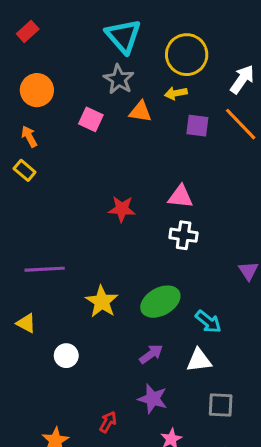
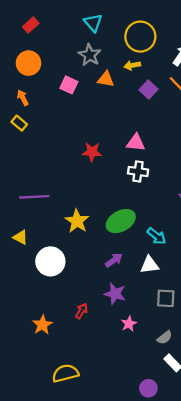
red rectangle: (28, 31) -> (31, 25), moved
cyan triangle: (123, 36) -> (93, 23), size x0.7
purple square: (197, 126) -> (148, 90), turned 36
white circle: (66, 356) -> (50, 261), size x1.6

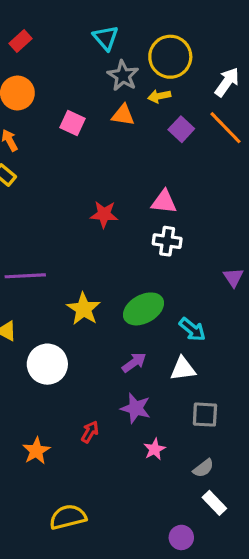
gray star: (90, 55) -> (123, 76), moved

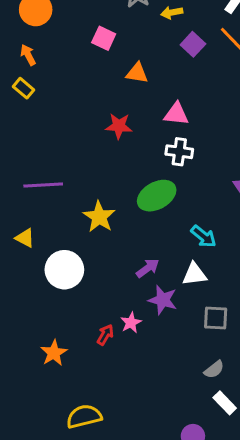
orange triangle: (123, 115) -> (137, 73), moved
pink square: (73, 123) -> (104, 38), moved
green ellipse: (143, 309) -> (157, 196), moved
purple star: (136, 408) -> (163, 300), moved
pink star: (155, 449) -> (131, 323), moved

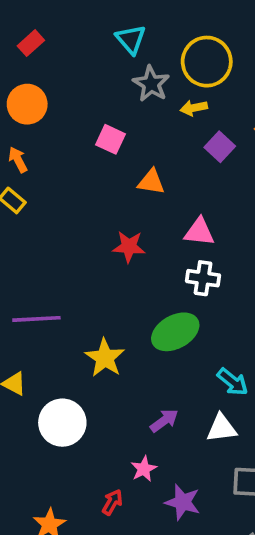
purple star: (163, 300) -> (183, 502), moved
pink star: (131, 323) -> (144, 469), moved

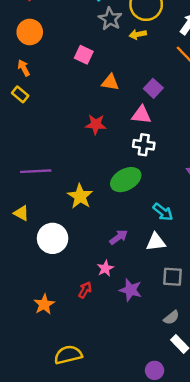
purple square: (220, 147) -> (153, 88), moved

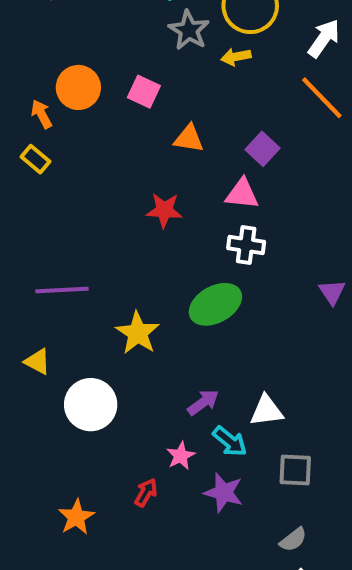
orange circle: (30, 32) -> (78, 87), moved
cyan arrow: (163, 212) -> (230, 441), moved

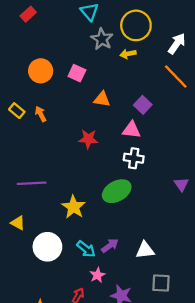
orange arrow: (42, 114) -> (41, 114), moved
cyan arrow: (230, 441) -> (86, 249), moved

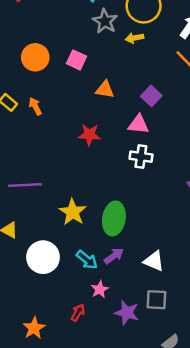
green ellipse: (117, 191) -> (114, 218), moved, turned -52
white triangle: (145, 250) -> (154, 261), turned 30
gray square: (161, 283) -> (156, 300), moved

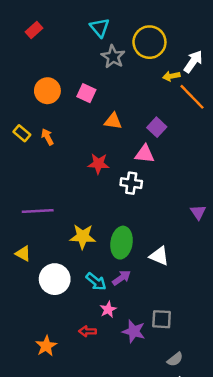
yellow arrow: (135, 38) -> (171, 76), moved
white cross: (141, 157) -> (131, 183), moved
yellow star: (73, 212) -> (83, 237), turned -30
white triangle: (154, 261) -> (159, 256), moved
red arrow: (78, 313) -> (87, 331), turned -119

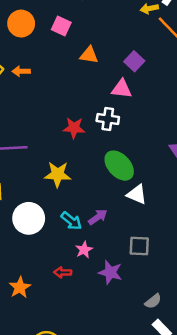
orange arrow: (47, 137) -> (21, 71), turned -63
red star: (98, 164) -> (74, 128), moved
green ellipse: (122, 243) -> (119, 166), moved, turned -52
gray square: (162, 319) -> (139, 246), moved

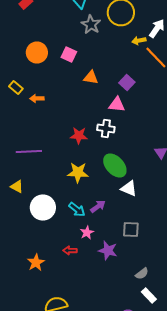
orange arrow: (21, 71) -> (37, 98), moved
yellow star: (58, 174) -> (78, 172), moved

